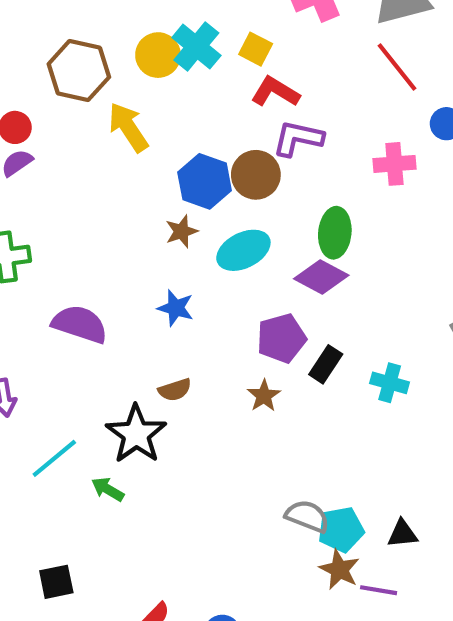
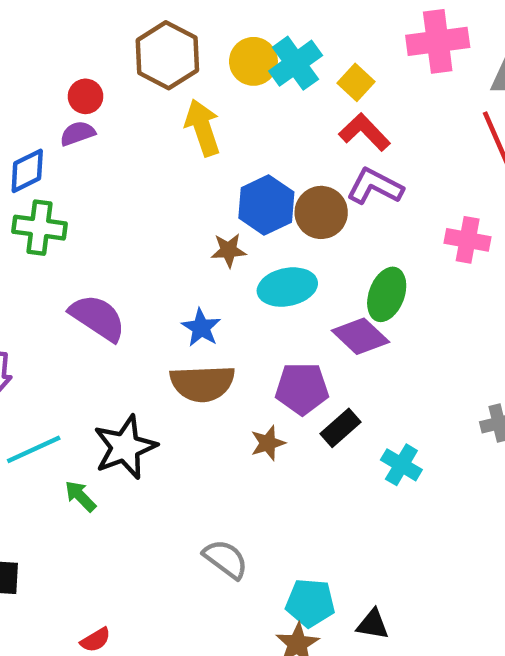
brown semicircle: (175, 390) -> (202, 383), moved, size x1.8
gray semicircle: (307, 516) -> (226, 559), moved

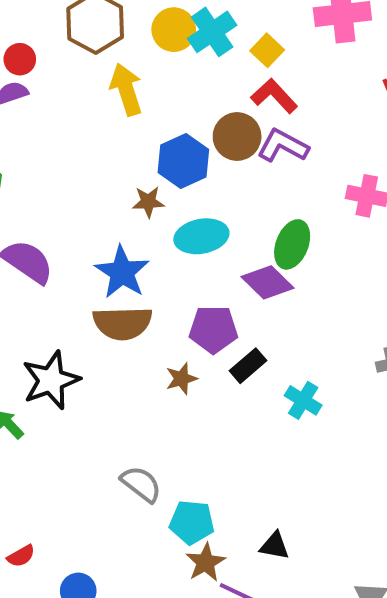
brown circle: (321, 212) -> (237, 136), moved
blue star: (201, 328) -> (122, 272), size x1.5
cyan pentagon: (310, 603) -> (192, 522), moved

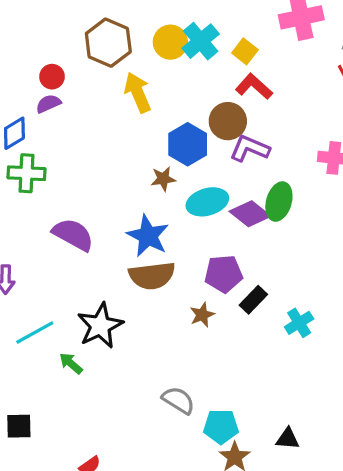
purple L-shape: (283, 146) -> (250, 149), moved
purple diamond: (268, 282) -> (250, 214), moved
cyan cross: (303, 400) -> (299, 323), turned 32

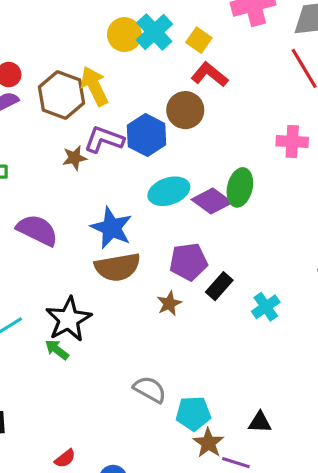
brown hexagon: (108, 43) -> (62, 95), moved
purple L-shape: (250, 149) -> (104, 140), moved
brown star: (163, 179) -> (75, 158), moved
green arrow: (71, 363) -> (57, 350), moved

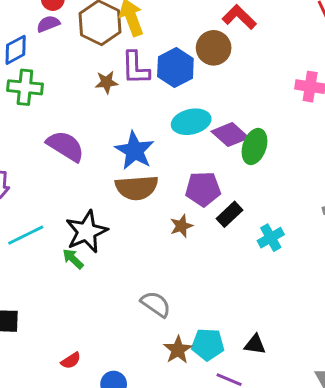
purple L-shape: (104, 140) -> (136, 68), turned -117
green ellipse: (240, 187) -> (254, 146), moved
cyan pentagon: (193, 413) -> (208, 344), moved
brown star: (208, 443) -> (178, 350), moved

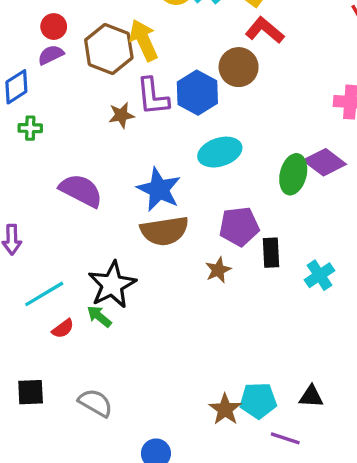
green cross: (25, 87) -> (30, 128), size x0.6
purple diamond: (230, 135) -> (325, 162), moved
black rectangle: (229, 214) -> (271, 253), turned -45
gray semicircle: (156, 304) -> (95, 403), moved
red semicircle: (71, 361) -> (63, 329), moved

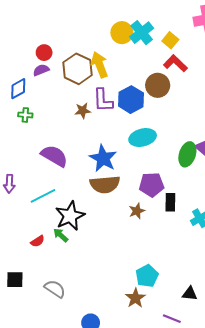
cyan line: (44, 294) -> (43, 196), moved
cyan pentagon: (258, 401) -> (147, 276), moved, turned -30

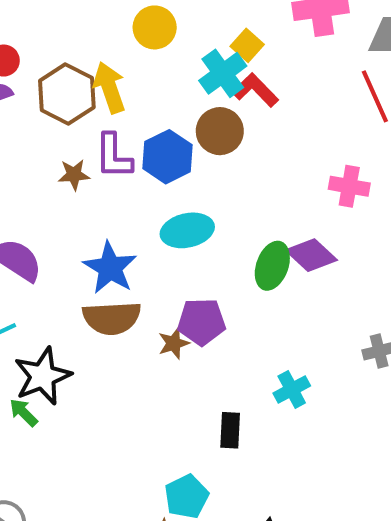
cyan cross: (142, 33) -> (223, 73), moved
black rectangle: (170, 202) -> (230, 430), moved
brown star: (137, 211) -> (174, 343), moved

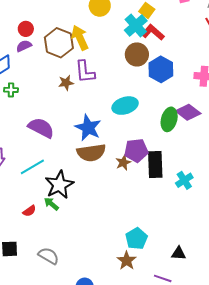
blue hexagon: (168, 157) -> (161, 69), moved
black rectangle: (230, 430) -> (155, 164), moved, size x1.5

